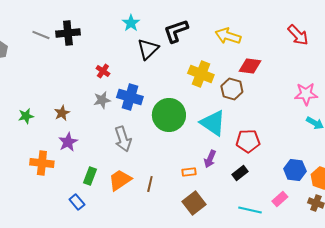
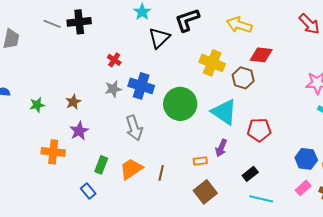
black rectangle: (240, 173) -> (250, 174), moved
pink rectangle: (280, 199) -> (303, 188), moved

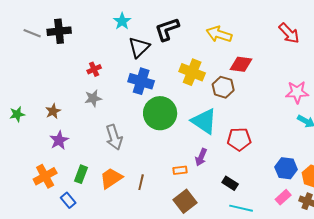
red cross: (114, 60) -> (94, 69), turned 32
blue cross: (141, 86) -> (141, 81), moved
orange cross: (53, 152) -> (45, 176), moved, turned -35
black rectangle: (250, 174) -> (230, 183), turned 70

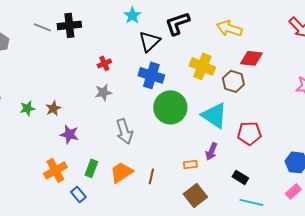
brown star: (53, 111) -> (53, 108), moved
purple star: (59, 140) -> (69, 134), turned -30

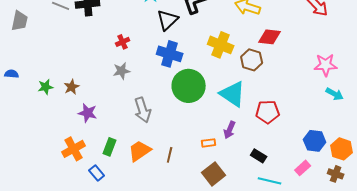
pink rectangle: (293, 191) -> (303, 168), moved

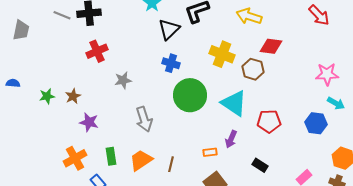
red cross: (123, 42) -> (97, 51), moved, size x1.5
blue cross: (170, 54) -> (171, 63), size x0.7
blue hexagon: (315, 141) -> (316, 123), moved
green rectangle: (110, 147) -> (111, 156), turned -30

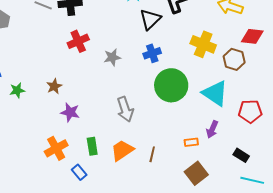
blue cross: (171, 63) -> (152, 53), turned -36
gray star: (123, 80) -> (112, 57), moved
green star: (47, 96) -> (17, 90), moved

